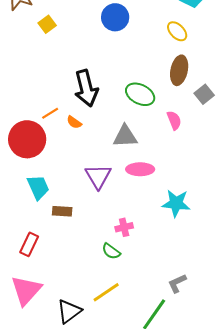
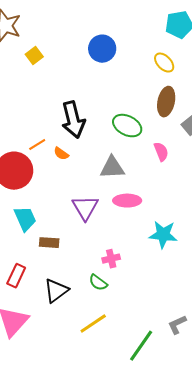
gray L-shape: (177, 283) -> (177, 325), moved
black triangle: (69, 311) -> (56, 291), moved

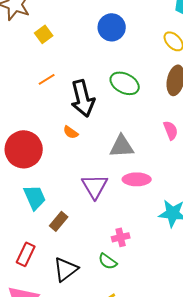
green ellipse: (127, 126) -> (125, 83), moved
orange line: (37, 145) -> (47, 79), moved
brown rectangle: (49, 243) -> (59, 221), turned -54

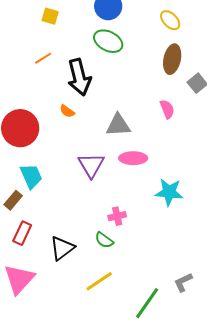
yellow square: (44, 34) -> (50, 16), moved, turned -36
green ellipse: (125, 83) -> (108, 41), moved
brown rectangle: (59, 221) -> (13, 200), moved

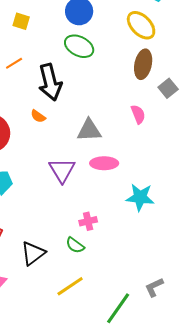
yellow ellipse: (170, 20) -> (141, 25), size x1.4

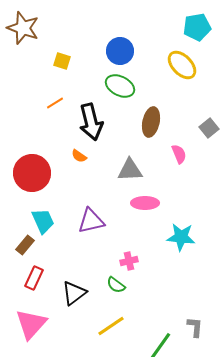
brown ellipse: (143, 64) -> (151, 122), moved
purple triangle: (62, 170) -> (91, 221), moved, turned 48
gray L-shape: (154, 287) -> (195, 327), turned 120

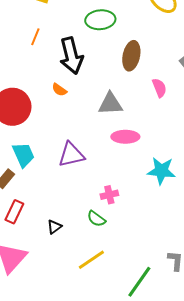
green ellipse: (120, 86) -> (100, 20), turned -32
orange line: (55, 103) -> (35, 37), turned -36
black triangle: (74, 293) -> (54, 227), size x0.6

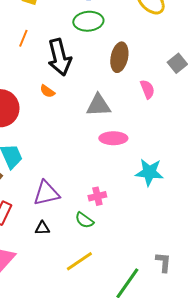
purple triangle: (71, 155) -> (46, 193), moved
black triangle: (54, 227) -> (42, 228), turned 35

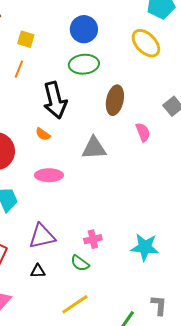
orange line: (23, 38) -> (19, 69), moved
pink ellipse: (113, 138) -> (49, 175), moved
cyan star: (149, 172) -> (145, 247), moved

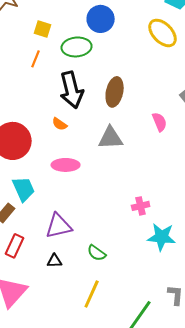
green ellipse: (84, 64) -> (77, 47), moved
brown ellipse: (115, 100) -> (115, 92), moved
pink cross: (93, 239) -> (141, 206), moved
yellow line: (75, 304) -> (92, 294), turned -32

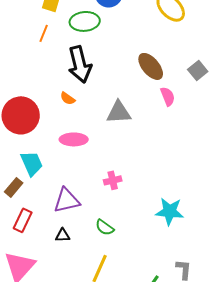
brown ellipse: (115, 92) -> (151, 66), moved, turned -52
pink cross: (141, 206) -> (113, 180), moved

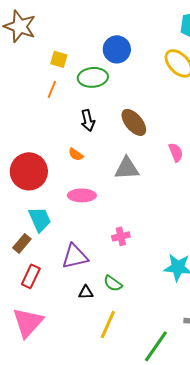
black arrow: (80, 64) -> (88, 120), size x0.6
brown ellipse: (151, 66) -> (134, 122), moved
black triangle: (63, 235) -> (86, 292), moved

